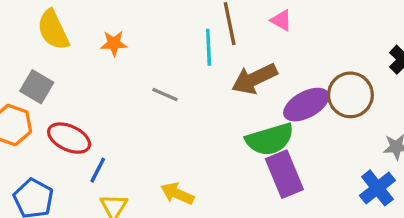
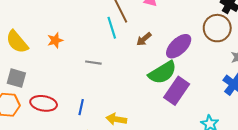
brown arrow: (254, 79) -> (144, 39), size x0.6
brown circle: (350, 95) -> (217, 28), moved
blue line: (98, 170) -> (81, 107), moved
purple rectangle: (284, 174) -> (177, 91), turned 72

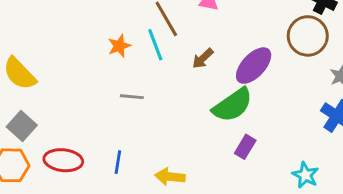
orange star: (55, 40) -> (119, 46), moved
gray square: (16, 78) -> (22, 126), turned 30
purple rectangle: (177, 91) -> (245, 147), moved, size x0.6

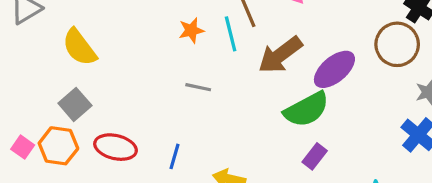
brown arrow: (203, 58) -> (280, 55), size x1.8

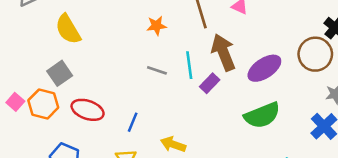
cyan line: (231, 34) -> (189, 65), moved
brown arrow: (280, 55) -> (223, 52), turned 99
green semicircle: (307, 109) -> (262, 115), moved
purple rectangle: (315, 156) -> (210, 83), moved

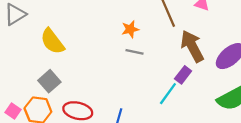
cyan line: (189, 65) -> (168, 94), moved, turned 50
gray line: (157, 70) -> (135, 52), moved

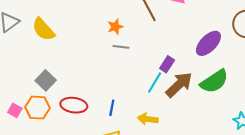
yellow semicircle: (52, 41) -> (43, 29), moved
brown arrow: (192, 46) -> (179, 85), moved, turned 80

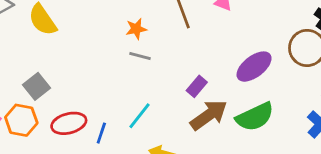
cyan line: (155, 82) -> (139, 116), moved
red ellipse: (74, 105) -> (69, 123), turned -30
blue line: (112, 108) -> (101, 133), moved

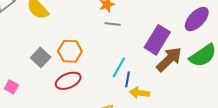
purple rectangle: (197, 86) -> (157, 40), size x1.8
orange hexagon: (21, 120) -> (70, 51), moved
blue line: (101, 133) -> (128, 79), moved

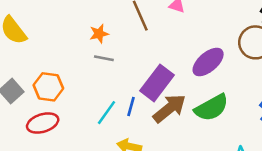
blue line: (128, 79) -> (131, 106), moved

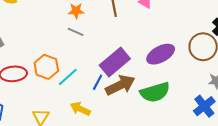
orange hexagon: (48, 87) -> (46, 67), moved
blue line: (131, 106) -> (98, 82), moved

